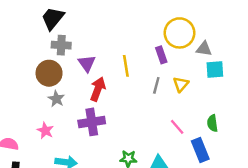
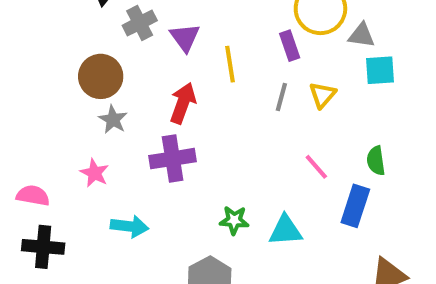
gray cross: (61, 45) -> (140, 23), moved, turned -30
purple triangle: (87, 63) -> (185, 37), moved
blue rectangle: (200, 150) -> (355, 206), turned 40

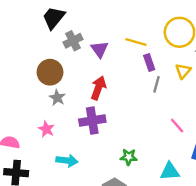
purple rectangle: (290, 46) -> (149, 63), moved
yellow line: (230, 64) -> (136, 42), moved, turned -65
yellow triangle: (322, 95) -> (183, 71), moved
cyan triangle: (286, 230) -> (170, 171), moved

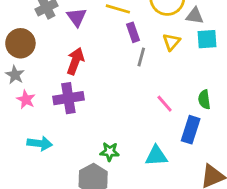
gray star: (57, 98) -> (15, 75), moved
pink star: (46, 129) -> (26, 100), moved
green star: (129, 157) -> (110, 152), moved

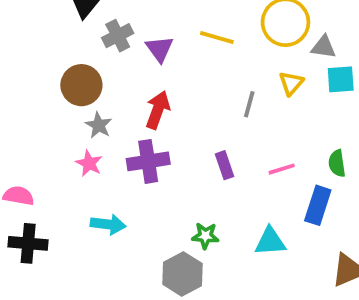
purple rectangle: (133, 32) -> (224, 165), moved
gray star: (15, 75) -> (99, 125), moved
pink line: (165, 104) -> (282, 169), turned -66

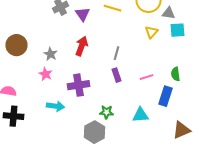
brown circle: (81, 85) -> (16, 45), moved
gray line: (249, 104) -> (116, 53), moved
purple cross: (148, 161) -> (78, 85), moved

